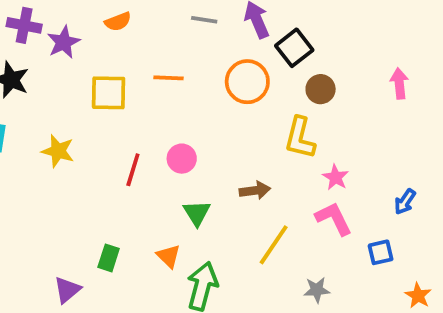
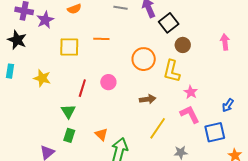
orange circle: (247, 82) -> (144, 59), moved
green triangle: (197, 213) -> (68, 111), moved
blue square: (381, 252) -> (215, 132), size x1.5

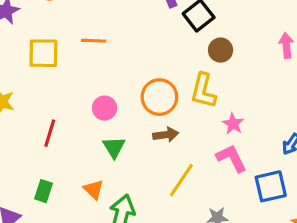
orange circle: (144, 59) -> (159, 97), moved
red line: (82, 88) -> (50, 133), moved
green triangle: (68, 111) -> (114, 147), moved

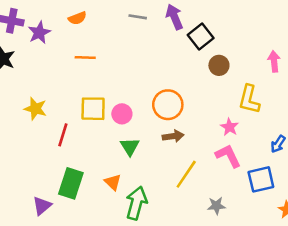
orange line: (94, 41) -> (85, 57), moved
yellow square: (43, 53) -> (93, 109), moved
yellow L-shape: (203, 91) -> (249, 99), moved
red line: (50, 133) -> (63, 135), moved
green rectangle: (43, 191) -> (71, 183), size x1.6

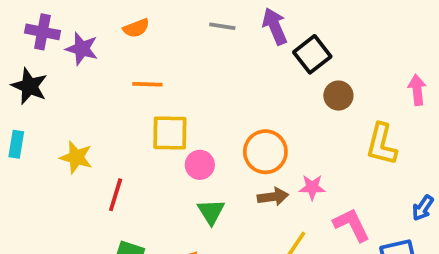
purple star: (39, 33) -> (82, 49), turned -30
yellow square: (93, 109) -> (170, 133), moved
pink star: (229, 127) -> (312, 187), moved, turned -30

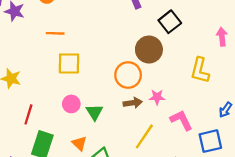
black square: (312, 54) -> (170, 22), moved
brown circle: (338, 96) -> (149, 50), moved, size x1.5
pink circle: (200, 165) -> (71, 104), moved
red line: (116, 195) -> (28, 114), moved

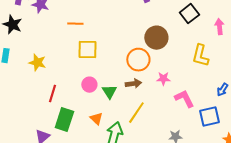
black square: (170, 22) -> (189, 14), moved
brown arrow: (133, 103) -> (133, 84), moved
yellow line: (144, 136) -> (136, 113), moved

